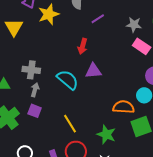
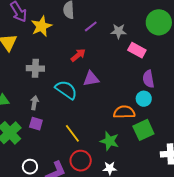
gray star: (134, 25) -> (119, 31), moved
red arrow: (83, 46) -> (78, 55), turned -140
gray cross: (31, 70) -> (35, 68), moved

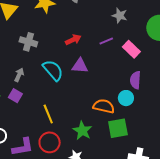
purple line: (91, 26) -> (106, 41), moved
gray star: (119, 31) -> (120, 16), moved

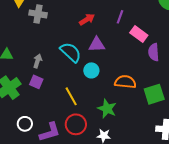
purple line: (106, 41) -> (120, 17), turned -40
gray cross: (28, 42) -> (38, 14), moved
pink rectangle: (131, 49) -> (139, 34), moved
cyan circle: (126, 98) -> (91, 70), moved
green square: (118, 128) -> (154, 94), moved

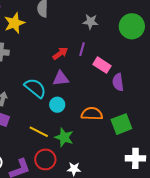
red arrow: (87, 19) -> (60, 53), moved
yellow line: (71, 96) -> (39, 132), turned -30
green star: (107, 109) -> (64, 137), moved

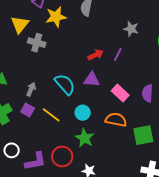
pink rectangle: (102, 65) -> (120, 93), moved
cyan circle: (57, 105) -> (83, 113), moved
yellow line: (39, 132) -> (51, 115), moved

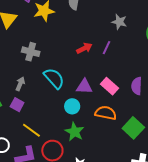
gray cross: (37, 43) -> (31, 52), moved
purple triangle: (92, 79) -> (84, 87), moved
yellow line: (51, 115) -> (31, 130), moved
green square: (143, 135) -> (133, 128), turned -35

